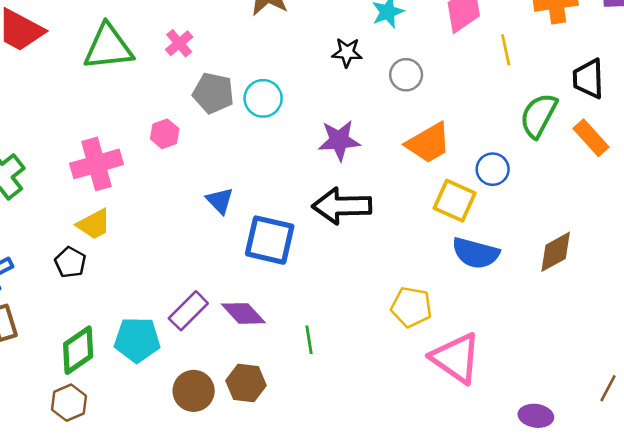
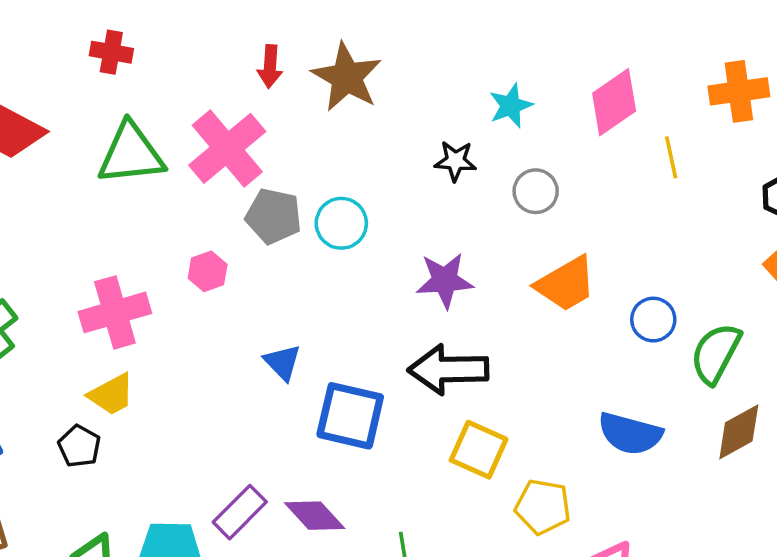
pink cross: (179, 43) -> (227, 148), size x2.0
green semicircle: (539, 115) -> (716, 353), moved
yellow square: (455, 201) -> (479, 450), moved

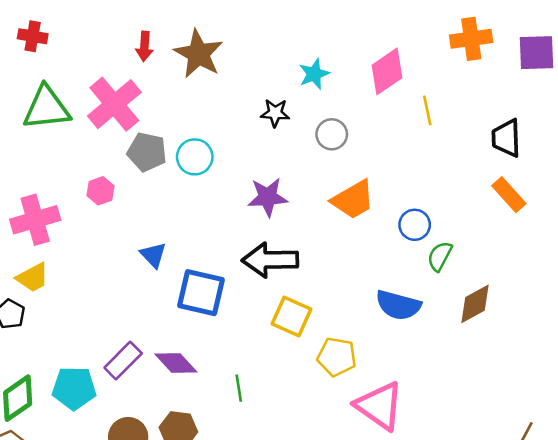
orange cross: (739, 91) -> (471, 39), moved
green semicircle: (716, 353) -> (440, 256), moved, size x0.7

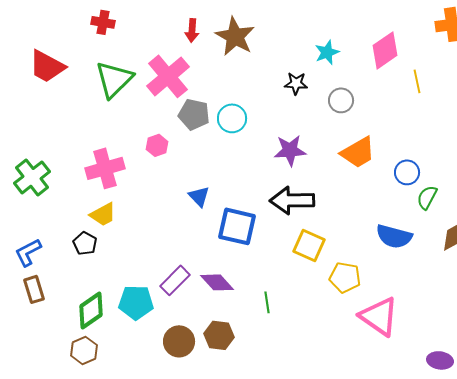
green triangle: (46, 108) -> (114, 79), turned -39

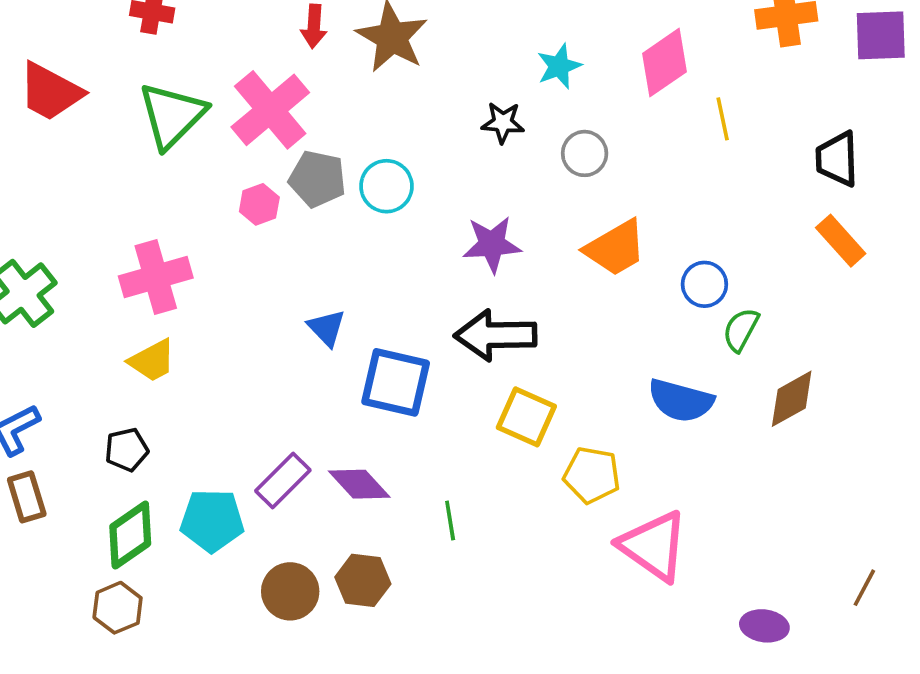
pink hexagon: (157, 145) -> (259, 204), moved
black pentagon: (85, 243) -> (127, 450), moved, turned 30

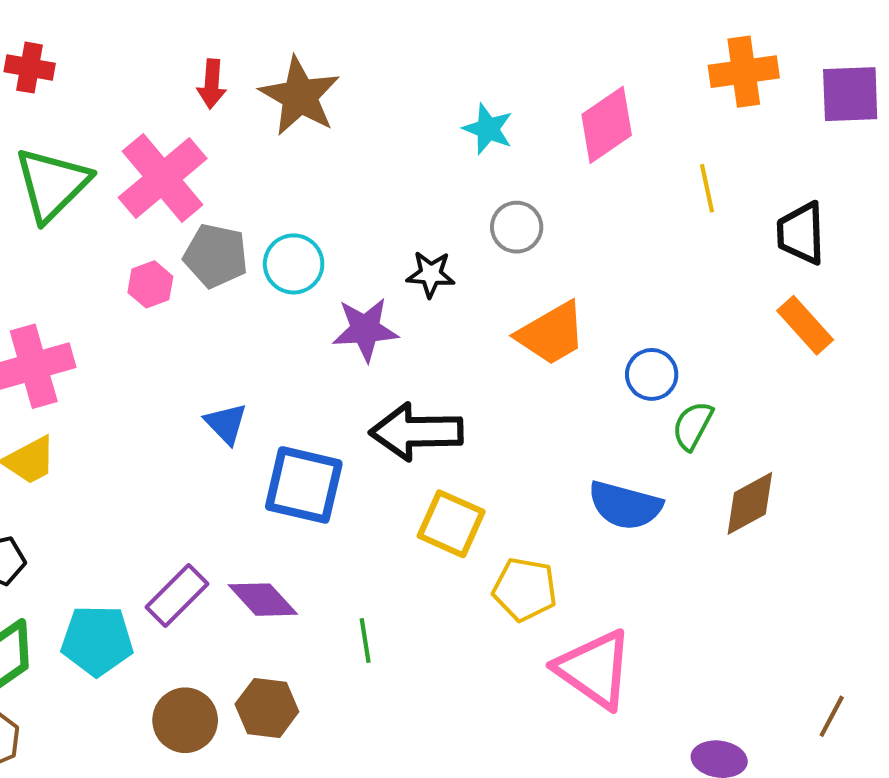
cyan star: (559, 66) -> (488, 129), turned -30
yellow line: (723, 119) -> (707, 188), moved
black star: (503, 123) -> (431, 274), moved
purple star: (492, 244) -> (365, 329), moved

